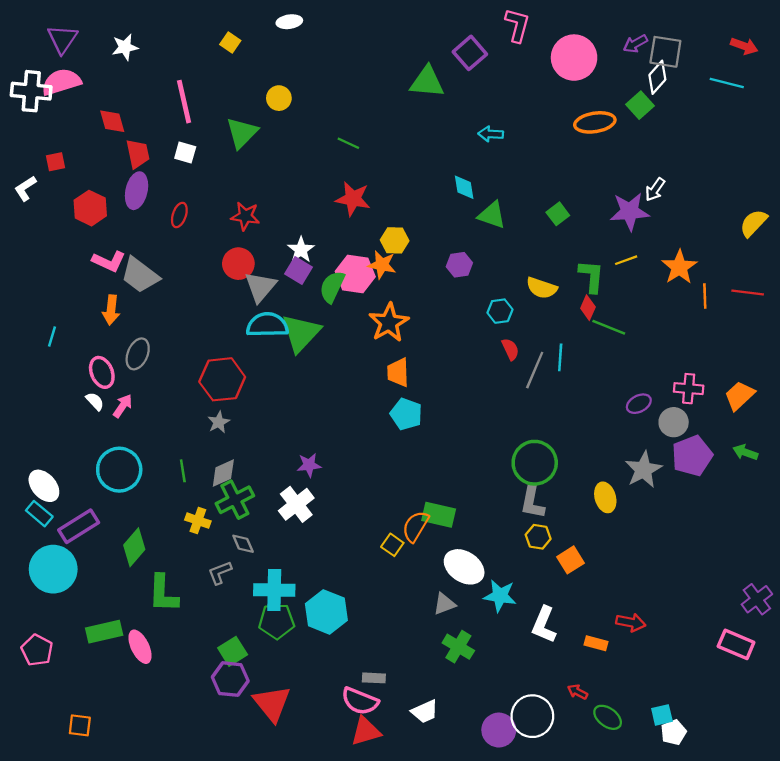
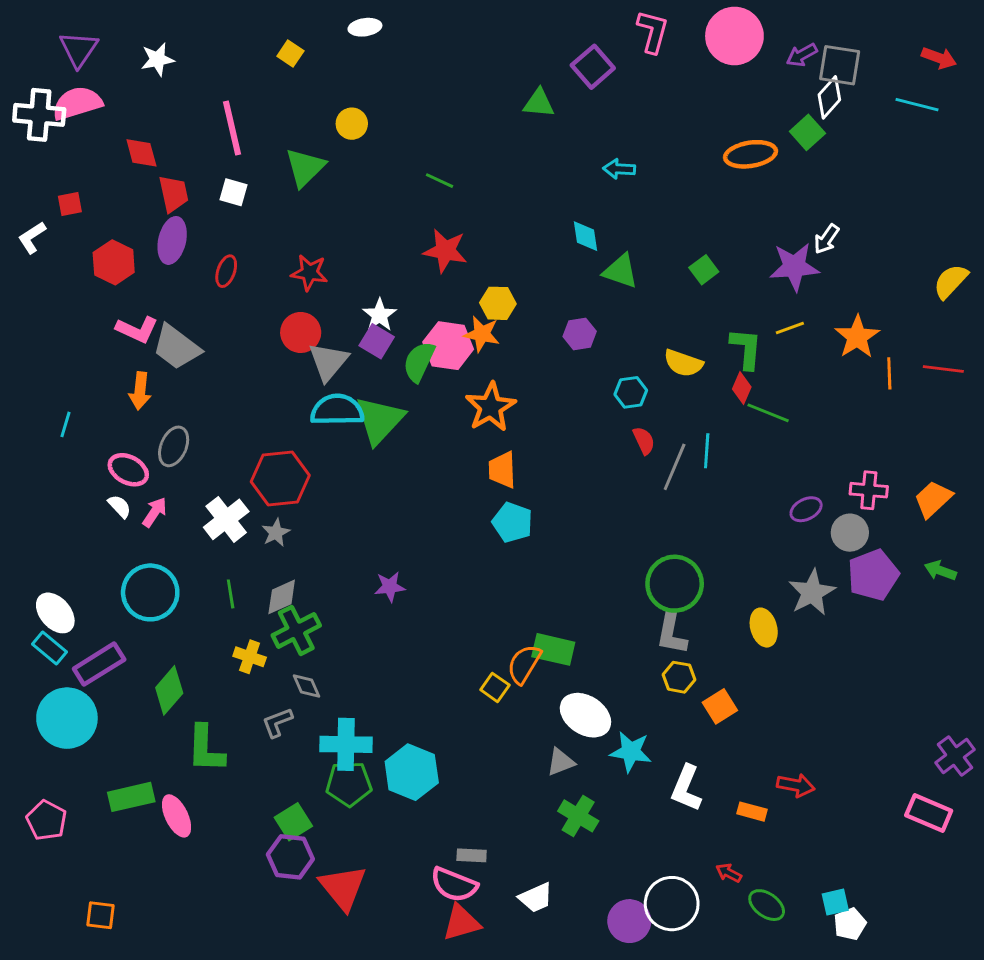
pink circle: (574, 58) -> (734, 36), moved
green triangle: (427, 82) -> (539, 103), size x0.7
pink ellipse: (102, 372) -> (128, 470), turned -40
white cross: (296, 504) -> (226, 519), moved

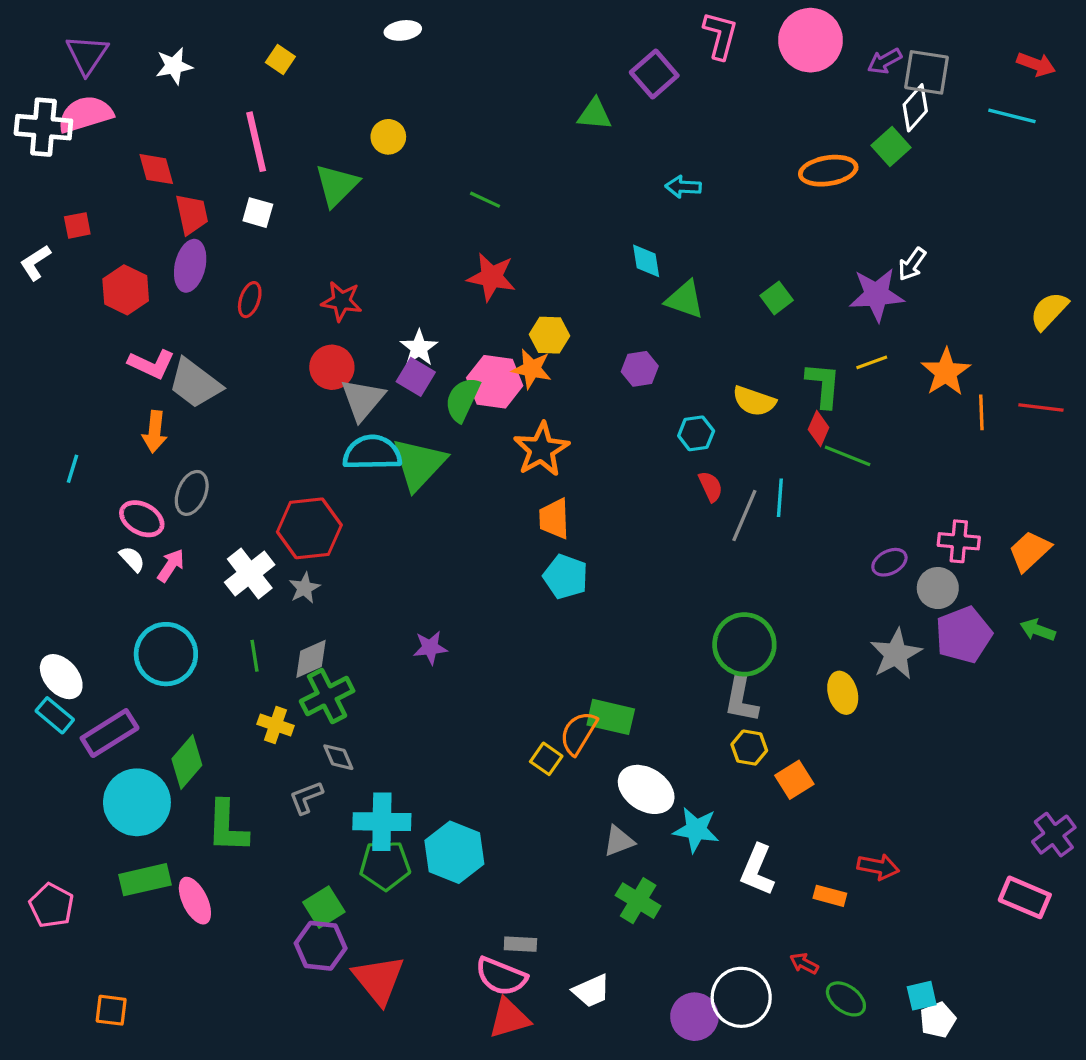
yellow square: (290, 54) -> (280, 59), moved
cyan circle: (67, 718) -> (137, 802), moved

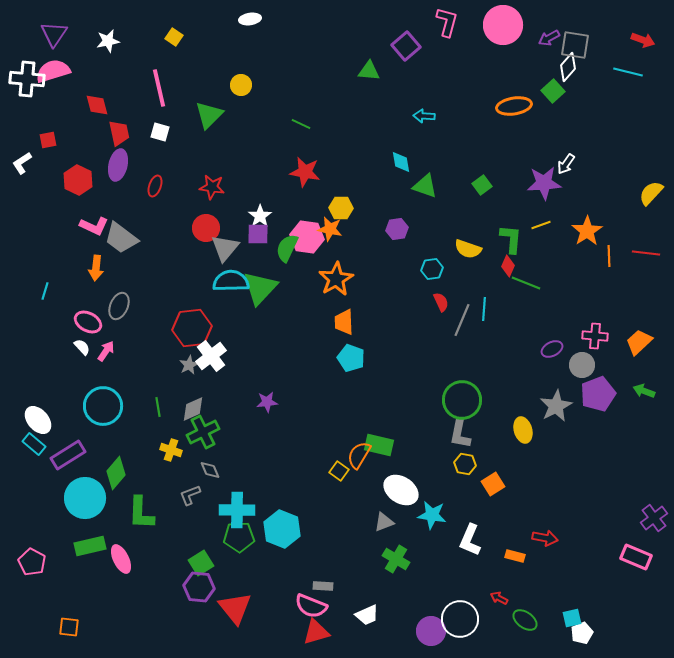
purple square: (416, 377) -> (258, 234), turned -30
white cross: (250, 574) -> (211, 356), moved

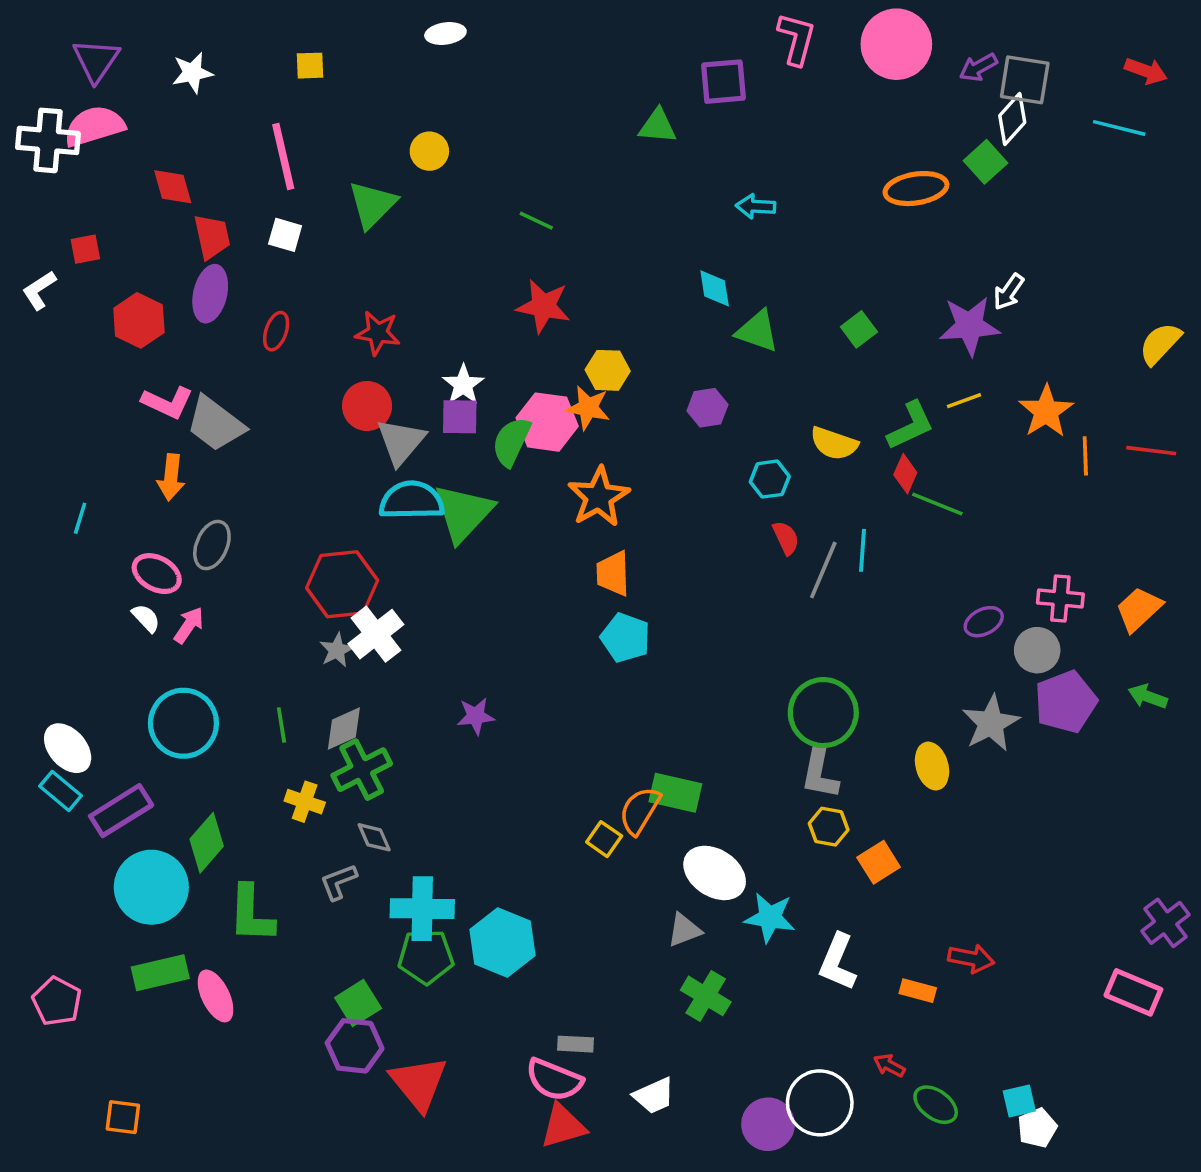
yellow square: (174, 37) -> (310, 66), turned -36
purple square: (406, 46) -> (723, 82), turned 36
green L-shape: (511, 239) -> (911, 426), turned 60

